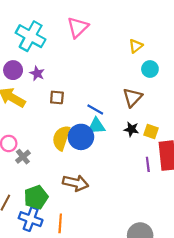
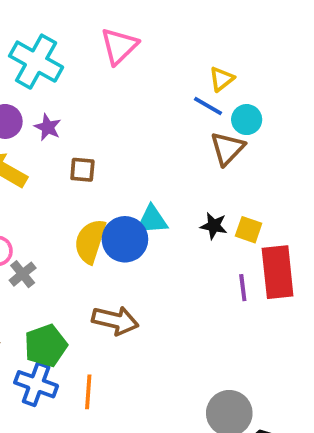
brown triangle: (132, 97) -> (227, 149), moved
blue line: (95, 110) -> (208, 106), moved

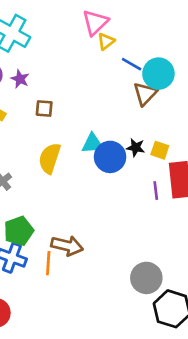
pink triangle: (119, 46) -> (95, 23), moved
yellow triangle: (222, 79) -> (106, 41), moved
cyan circle: (247, 120) -> (158, 74), size x1.5
blue circle: (125, 239) -> (110, 157), moved
brown arrow: (115, 320) -> (67, 246), moved

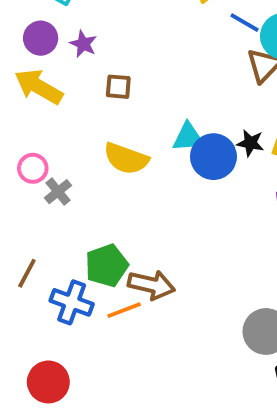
yellow semicircle: (50, 158) -> (126, 159), turned -88
green pentagon: (19, 231) -> (107, 265), moved
orange line: (48, 263) -> (124, 310), turned 65

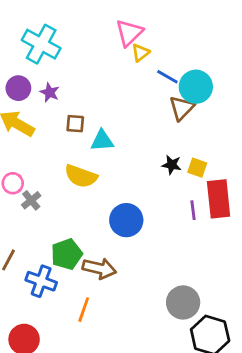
cyan triangle: (188, 137) -> (102, 141), moved
blue circle: (213, 157) -> (126, 220), moved
orange line: (124, 310) -> (84, 310), moved, turned -50

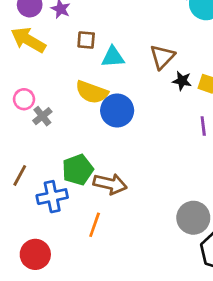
brown triangle: (182, 108) -> (162, 57), moved
blue circle: (126, 220) -> (117, 110), moved
blue cross: (41, 281) -> (52, 197), turned -32

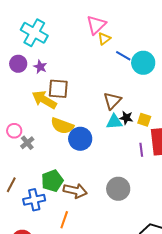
yellow arrow: (28, 40) -> (44, 100), moved
brown square: (86, 40) -> (58, 89), size x1.5
cyan triangle: (113, 57) -> (114, 122), moved
gray circle: (193, 218) -> (118, 189), moved

